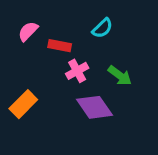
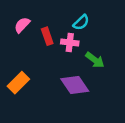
red rectangle: (60, 46) -> (47, 36), turned 60
pink cross: (77, 71) -> (70, 42), moved, turned 36

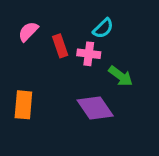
orange rectangle: (18, 83) -> (23, 105), turned -40

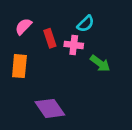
orange rectangle: (23, 105) -> (19, 66), moved
purple diamond: (95, 108) -> (50, 108), moved

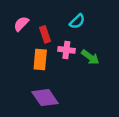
pink cross: (74, 45) -> (66, 50), moved
orange rectangle: (19, 66) -> (40, 59), moved

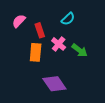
pink cross: (66, 50) -> (59, 44), turned 32
purple diamond: (45, 98) -> (54, 84), moved

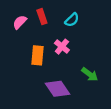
red rectangle: (40, 30) -> (42, 17), moved
green arrow: (80, 50) -> (90, 74), moved

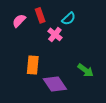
pink cross: (62, 47) -> (55, 34), moved
orange rectangle: (38, 55) -> (33, 65), moved

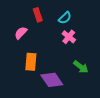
pink semicircle: (19, 21) -> (21, 33), moved
pink cross: (55, 34) -> (69, 37), moved

